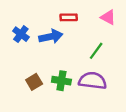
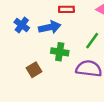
green cross: (61, 81) -> (60, 52), moved

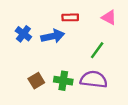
green cross: (60, 52) -> (63, 81), moved

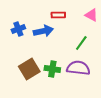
blue cross: (23, 34) -> (18, 29), turned 32
brown square: (36, 81) -> (29, 69), size x1.5

